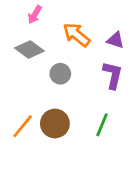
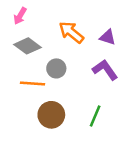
pink arrow: (35, 15) -> (20, 16), moved
purple L-shape: (113, 75) -> (105, 70), turned -48
orange line: (23, 126) -> (33, 84), moved, turned 55

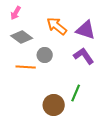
purple triangle: (108, 37) -> (86, 30), size x1.5
brown circle: (51, 115) -> (54, 105), moved

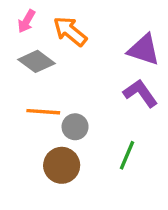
orange arrow: (57, 26) -> (70, 31), moved
gray circle: (45, 55) -> (75, 127), moved
brown circle: (54, 105) -> (62, 165), moved

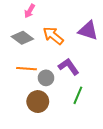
pink arrow: (26, 21) -> (30, 11), moved
orange arrow: (70, 31) -> (53, 36), moved
purple L-shape: (140, 93) -> (69, 67), moved

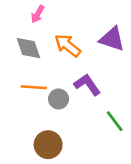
gray diamond: (22, 38) -> (28, 48), turned 35
green line: (78, 95) -> (115, 121), moved, turned -60
brown circle: (38, 102) -> (48, 145), moved

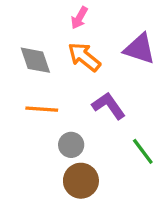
pink arrow: (38, 14) -> (79, 18), moved
gray circle: (59, 99) -> (71, 145), moved
brown circle: (48, 145) -> (81, 181), moved

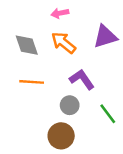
pink arrow: (79, 18) -> (60, 13), turned 49
purple triangle: (140, 49) -> (105, 37), turned -35
gray circle: (71, 145) -> (70, 105), moved

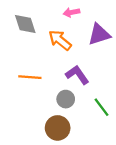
pink arrow: (60, 13) -> (71, 12), moved
gray diamond: (27, 45) -> (25, 24), moved

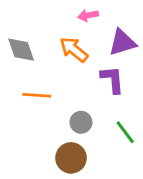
gray diamond: (25, 24) -> (21, 50), moved
purple L-shape: (77, 75) -> (112, 80), moved, turned 30

